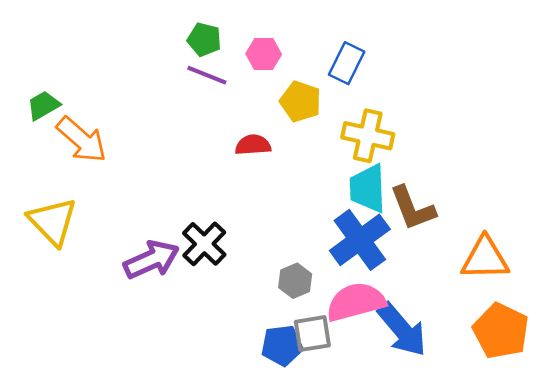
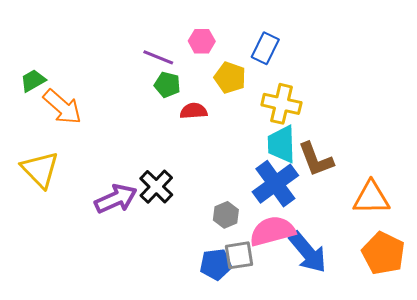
green pentagon: (204, 39) -> (167, 85), moved

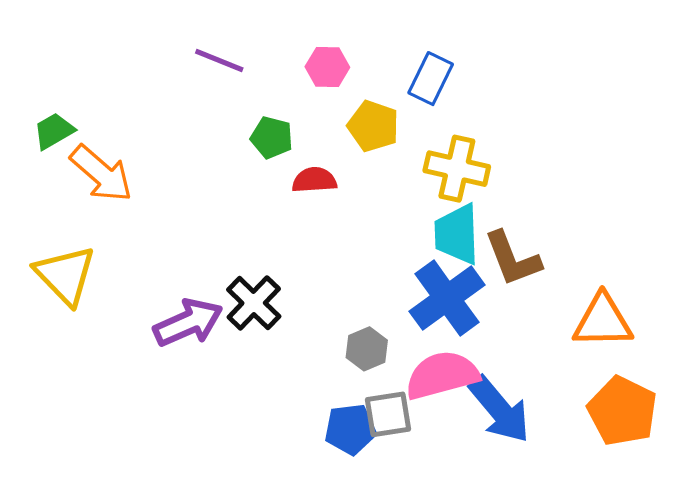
purple line: (158, 57) -> (219, 60), moved

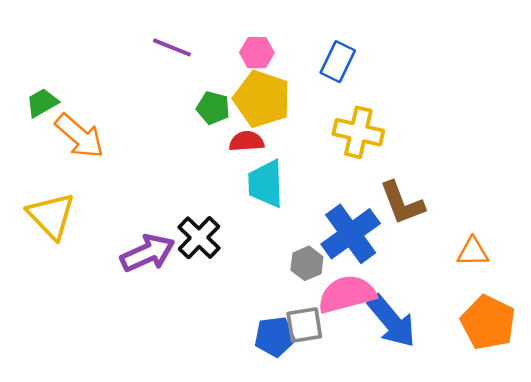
yellow pentagon: (373, 126) -> (262, 99), moved, size x1.4
cyan trapezoid: (457, 234) -> (266, 184), moved
orange triangle: (603, 321) -> (473, 252), size x0.7
gray hexagon: (367, 349) -> (307, 263), moved

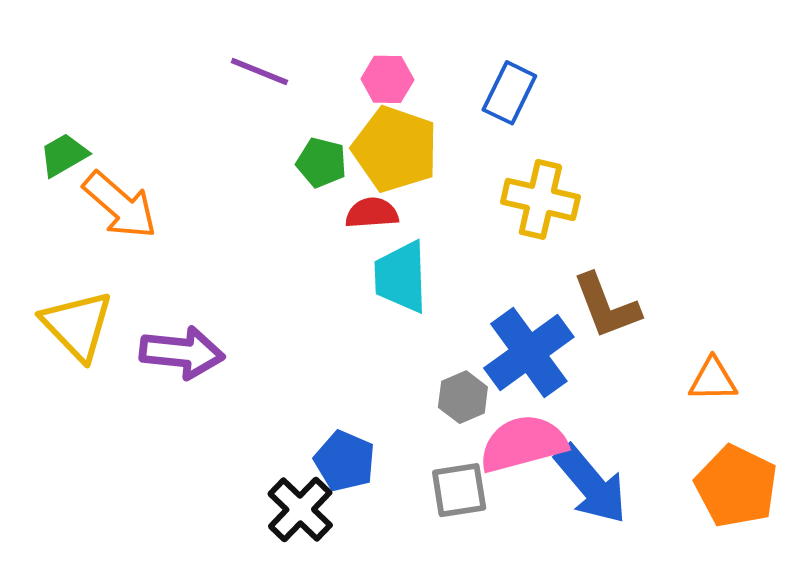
black cross: (199, 238) -> (300, 510), moved
purple arrow: (148, 253) -> (182, 353), moved, turned 30
blue pentagon: (275, 337) -> (345, 461), moved, turned 30

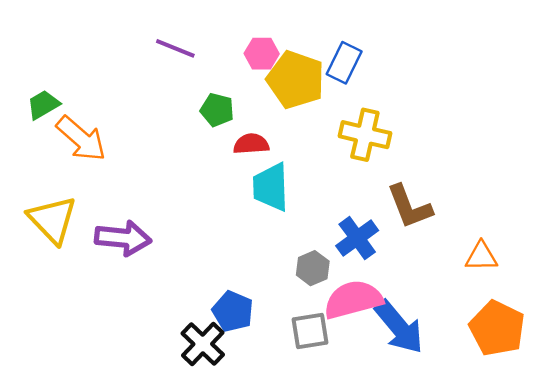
yellow pentagon: (395, 149) -> (296, 80), moved
blue cross: (529, 353) -> (357, 238), size x0.7

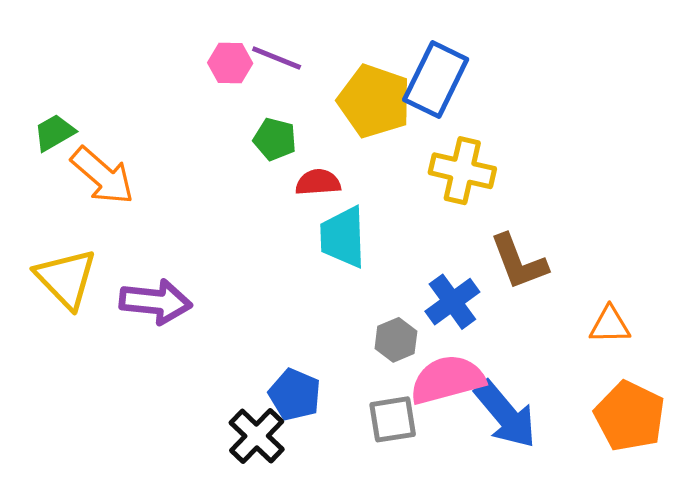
purple line: (175, 48) -> (277, 58), moved
pink hexagon: (262, 54) -> (230, 63), moved
blue rectangle: (344, 63) -> (436, 80), size x1.4

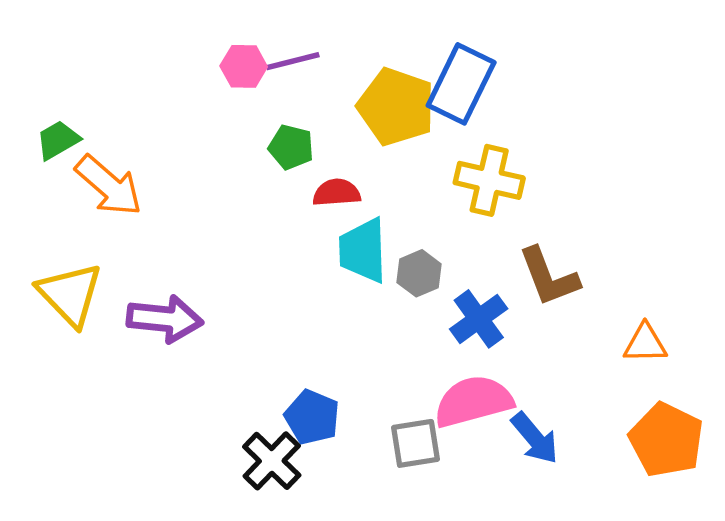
purple line: (277, 58) -> (293, 61), turned -36
gray hexagon: (396, 340) -> (419, 273), moved
blue arrow: (505, 414) -> (535, 438), size x0.7

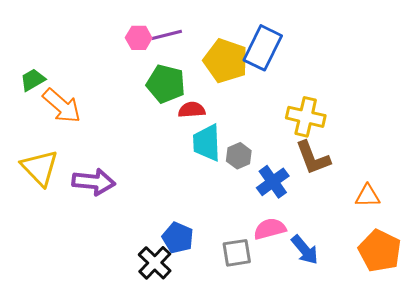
green pentagon: (291, 147) -> (166, 84), size x1.5
yellow cross: (489, 180) -> (306, 117), moved
pink semicircle: (473, 401) -> (270, 229), size x0.7

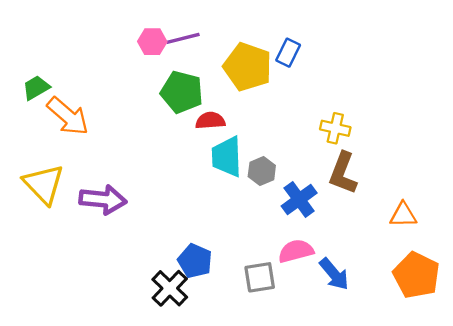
blue rectangle: (263, 48) -> (288, 53), size x0.6
yellow cross: (306, 117) -> (335, 128), size x0.7
brown L-shape: (313, 158) -> (343, 173), turned 42

